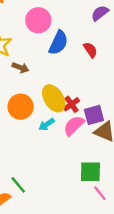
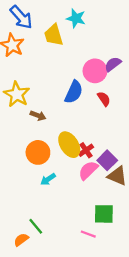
pink circle: (38, 20) -> (95, 71), moved
purple square: (94, 115) -> (107, 160), turned -30
cyan arrow: (47, 124) -> (48, 179), moved
pink line: (100, 193) -> (88, 234), moved, turned -32

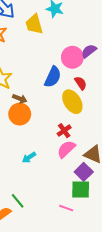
yellow ellipse: (69, 145) -> (72, 102), moved
orange circle: (38, 152) -> (20, 114), moved
purple square: (107, 160) -> (84, 172), moved

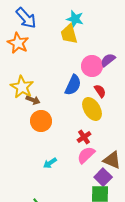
yellow trapezoid: (34, 24) -> (69, 34), moved
brown arrow: (20, 99) -> (33, 100), moved

